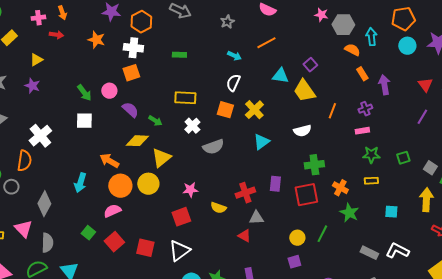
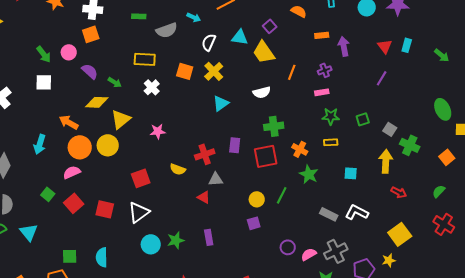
orange semicircle: (352, 50) -> (299, 11), moved
orange rectangle: (362, 74) -> (322, 35), turned -64
white semicircle: (233, 83) -> (209, 42), moved
gray semicircle: (213, 147) -> (167, 30), moved
pink star: (190, 190) -> (158, 131), moved

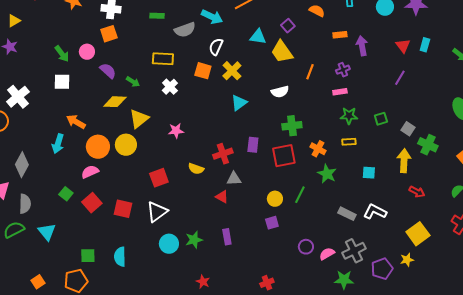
cyan arrow: (194, 17) -> (212, 17), size x1.5
white semicircle: (209, 42) -> (216, 47), moved
orange arrow: (69, 122) -> (76, 122), moved

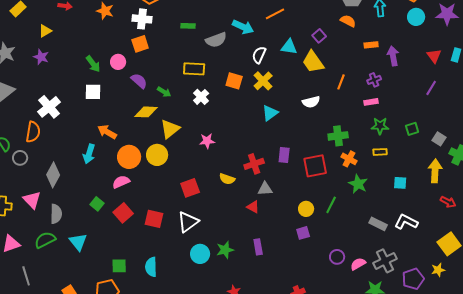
white semicircle: (216, 47) -> (259, 55), moved
green cross: (292, 126) -> (338, 136), moved

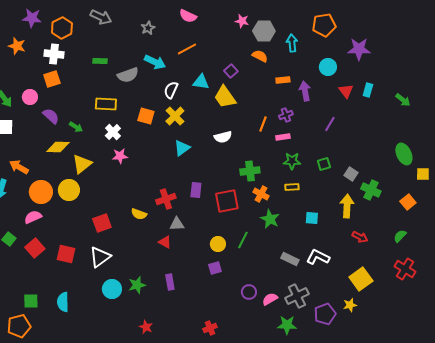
cyan circle: (416, 17) -> (328, 67), moved
orange line: (341, 82) -> (263, 124), moved
purple line: (431, 88) -> (330, 124), moved
pink star: (207, 141) -> (120, 156), moved

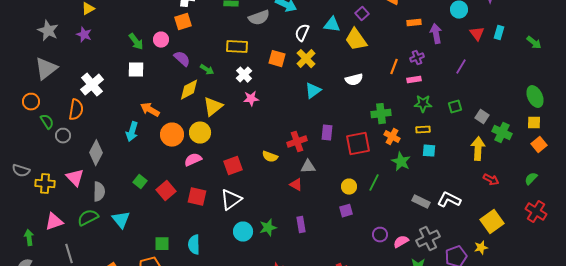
yellow diamond: (58, 147) -> (189, 90), turned -30
yellow square: (423, 174) -> (534, 123), moved
pink semicircle: (33, 217) -> (193, 160), moved
cyan square: (312, 218) -> (429, 151), moved

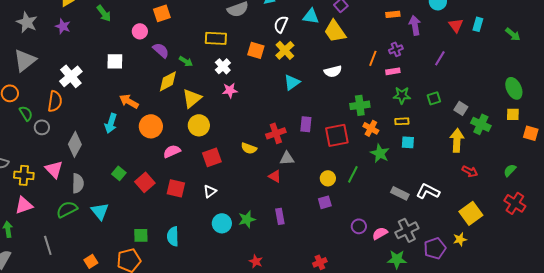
green arrow: (136, 42) -> (104, 13), moved
yellow circle: (200, 133) -> (199, 125), moved
orange square: (539, 145) -> (531, 133), moved, turned -35
white triangle: (231, 200) -> (210, 191), size x0.6
pink triangle: (54, 222) -> (24, 205), moved

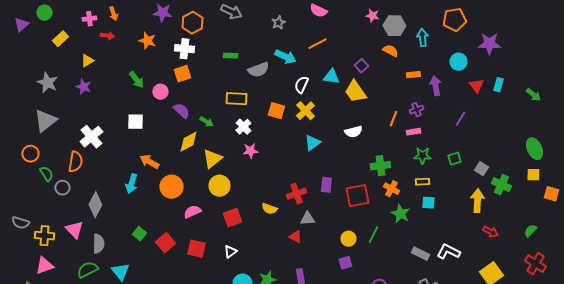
green arrow: (104, 13) -> (136, 80), moved

